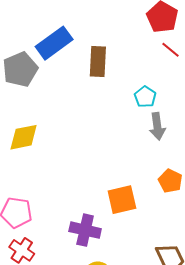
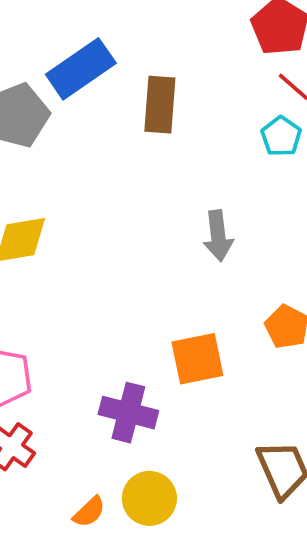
cyan pentagon: (145, 97) -> (281, 136), moved
gray arrow: (157, 126) -> (218, 236), moved

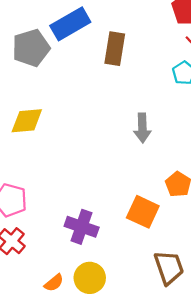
orange square: (197, 359) -> (143, 212), moved, turned 32

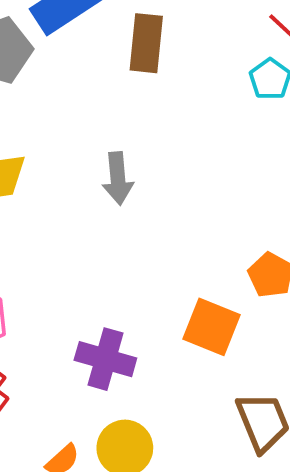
gray arrow: (142, 128) -> (118, 178), moved

